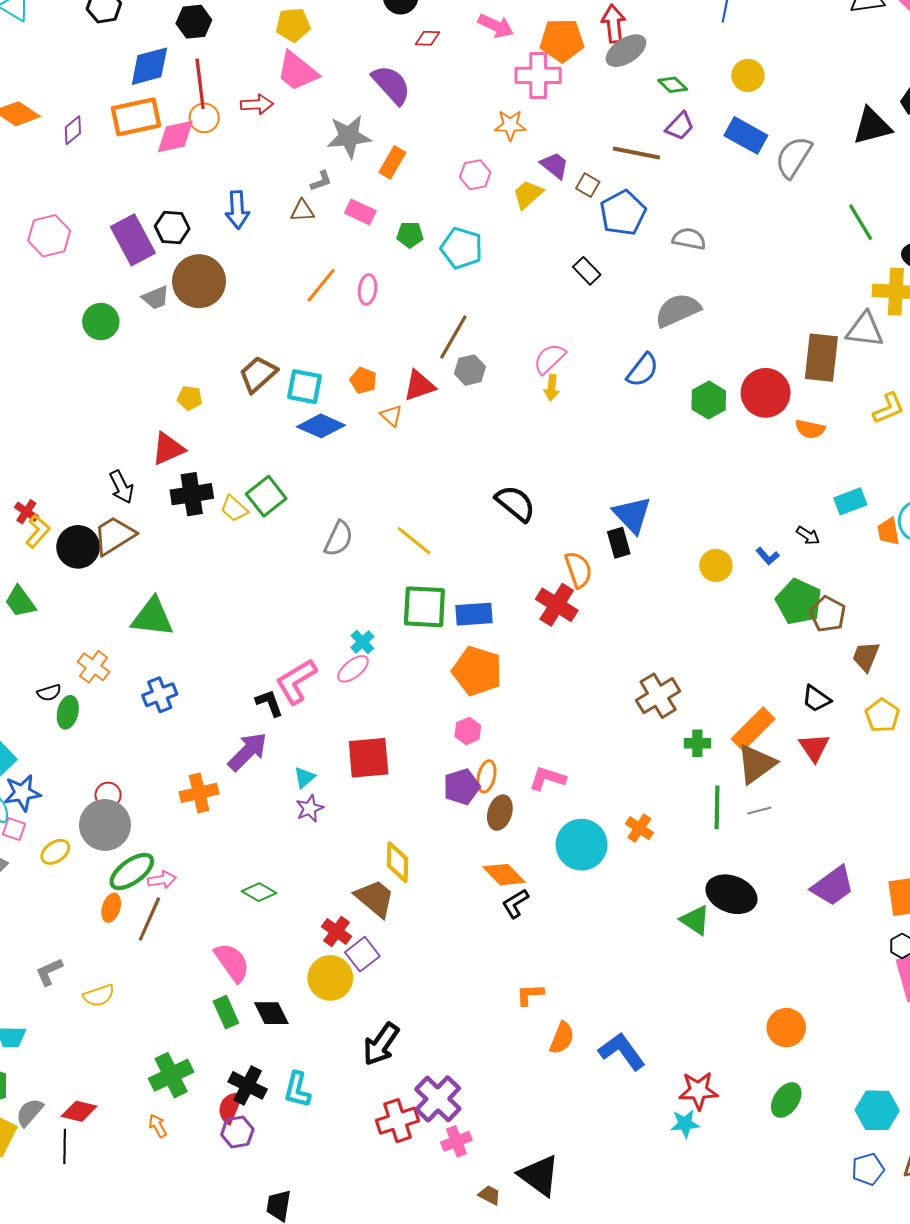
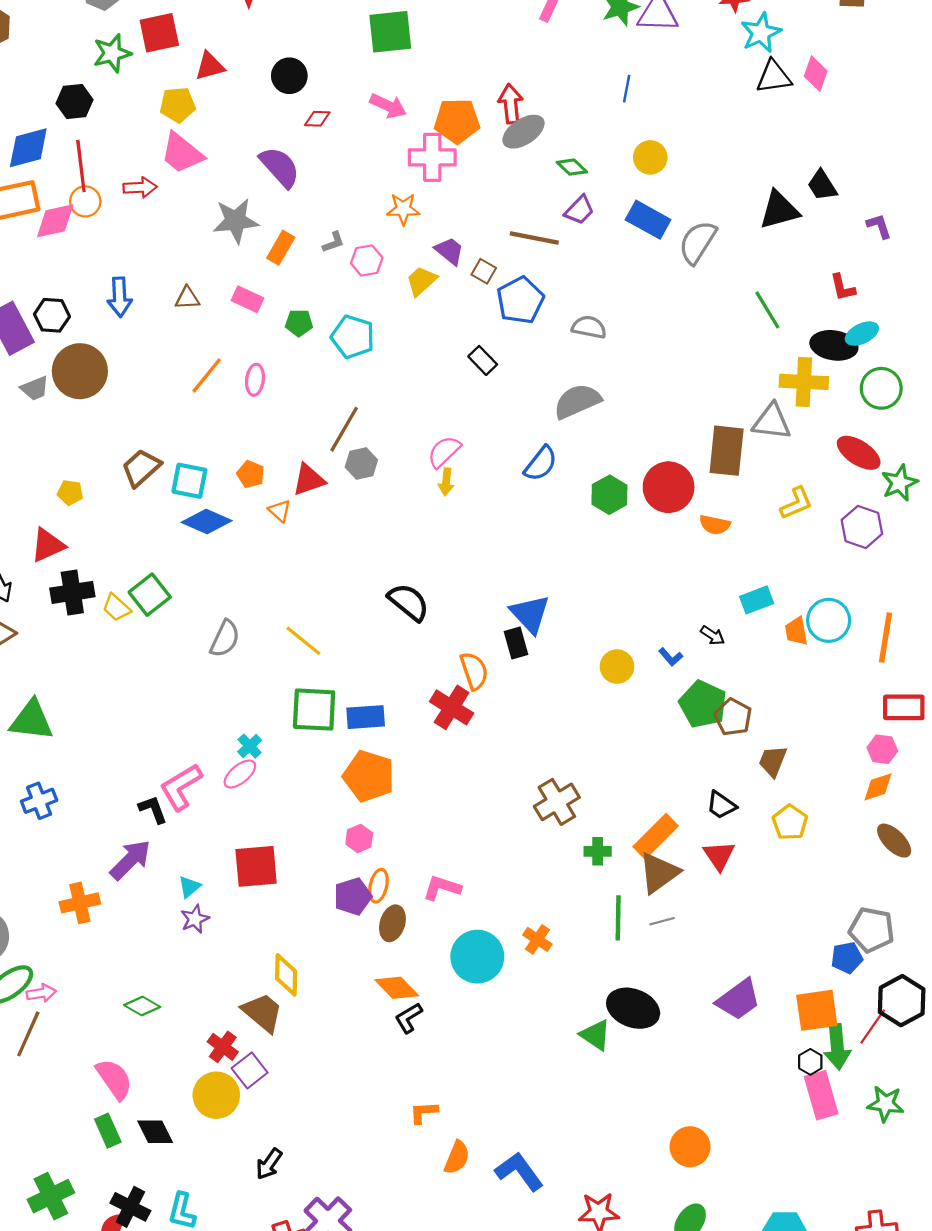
gray L-shape: (321, 181) -> (333, 242), moved
black arrow: (381, 1044) -> (269, 1164), size x0.7

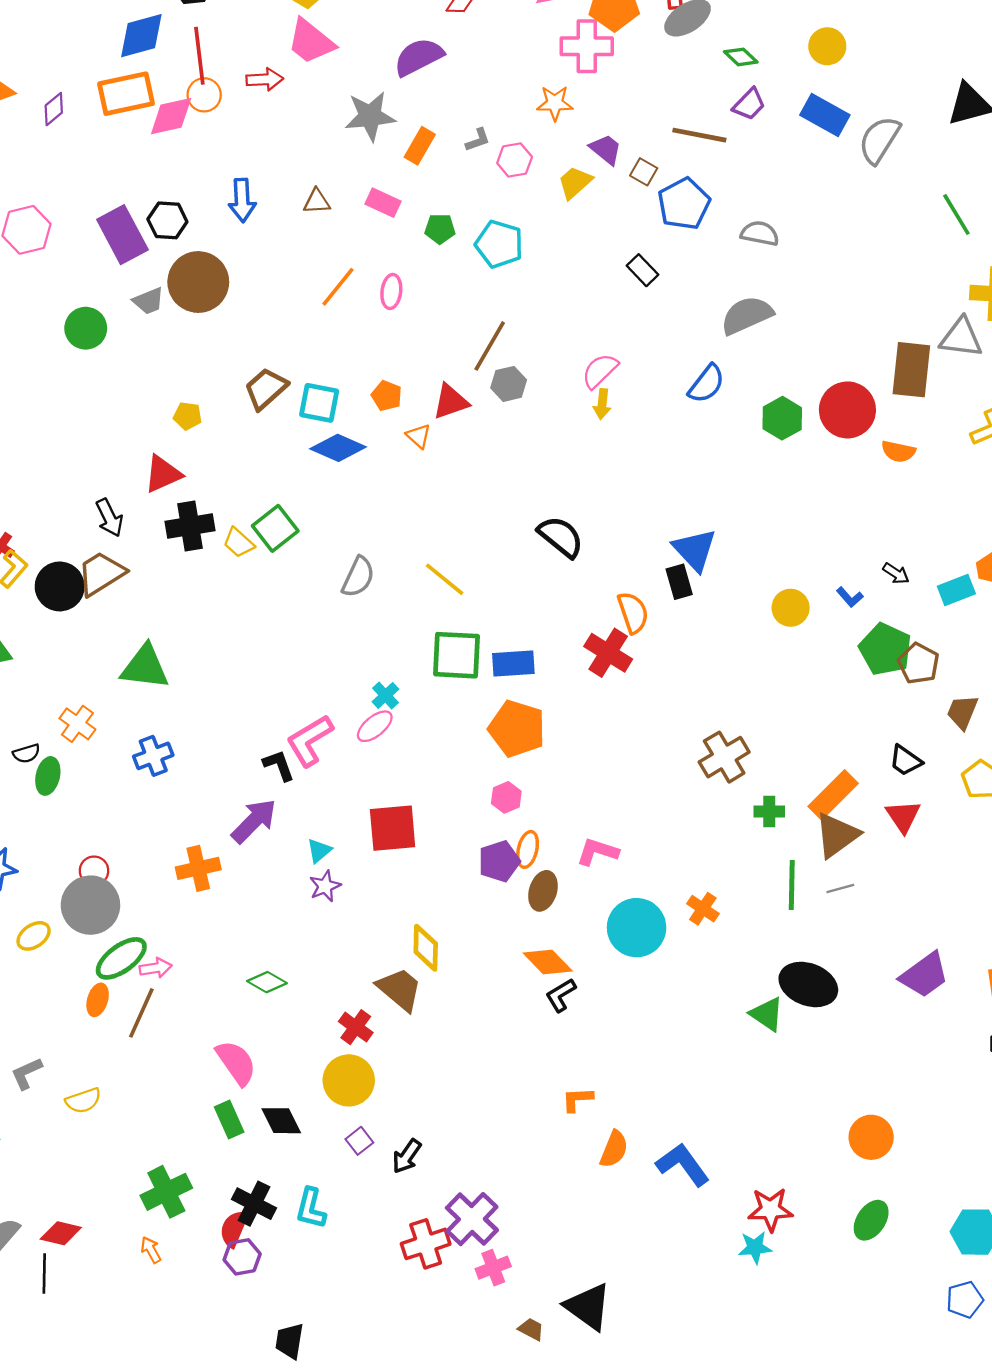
purple semicircle: (280, 167) -> (419, 57), turned -75
cyan rectangle: (757, 600) -> (956, 590), moved
purple square: (250, 1070) -> (359, 1141), moved, size x0.7

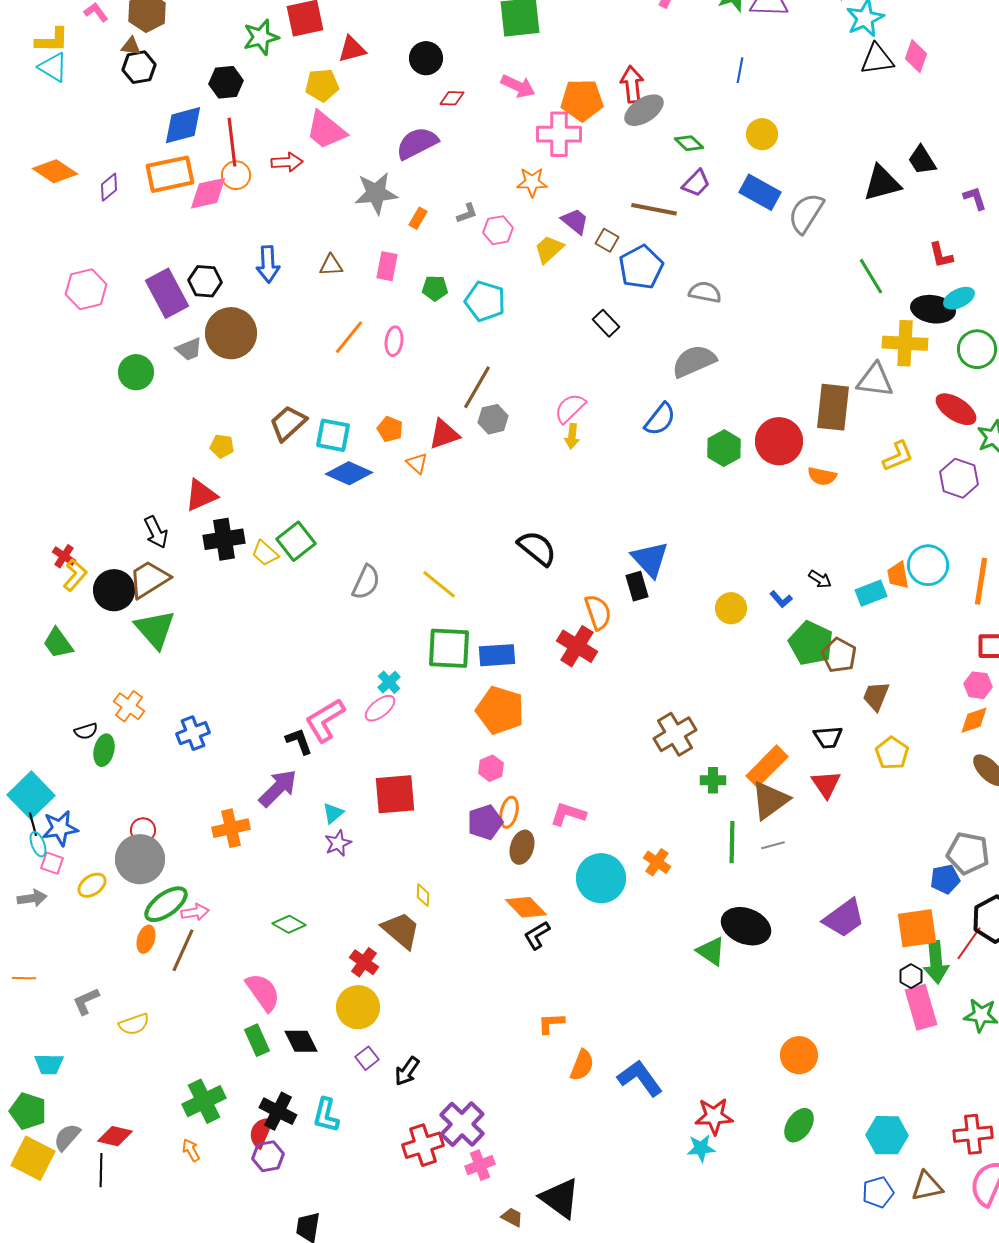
orange rectangle: (420, 146) -> (418, 218), size x0.7
pink rectangle: (383, 203) -> (387, 266), turned 76
green triangle: (145, 667) -> (155, 629), moved, turned 42
black trapezoid: (905, 761) -> (828, 737), turned -40
yellow diamond: (426, 948) -> (423, 895), size x0.6

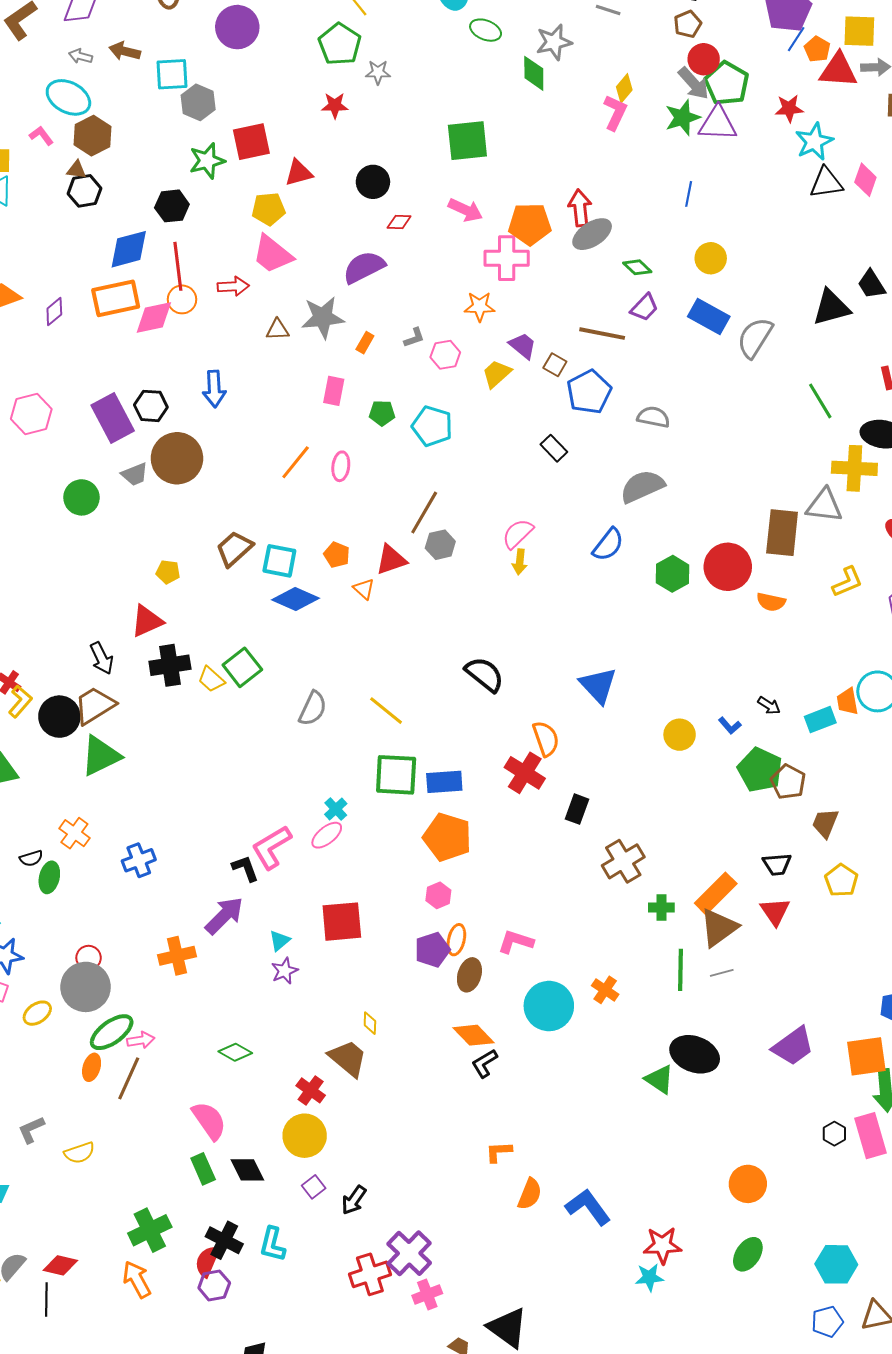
brown triangle: (331, 265) -> (277, 330), moved
black rectangle: (637, 586) -> (577, 809), moved, turned 36
green triangle: (155, 629) -> (101, 756), turned 45
black hexagon: (911, 976) -> (834, 1134), moved
orange arrow: (191, 1150) -> (137, 1279), size x1.6

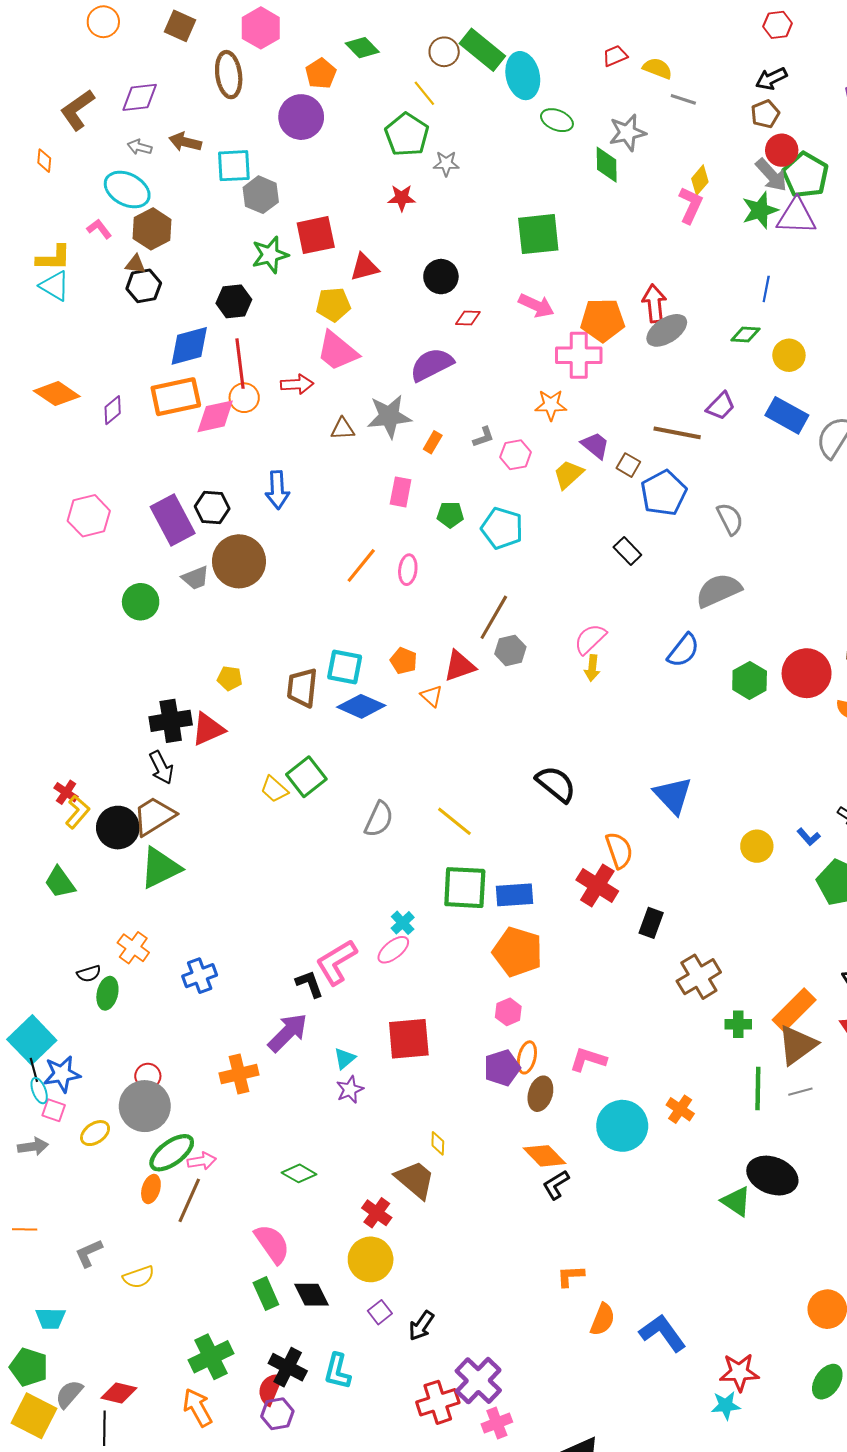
green diamond: (637, 267) -> (745, 335), moved, turned -40
gray semicircle: (653, 417) -> (730, 519), turned 52
brown trapezoid: (234, 549) -> (302, 688), moved, turned -42
black cross: (170, 665) -> (171, 721), moved

